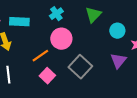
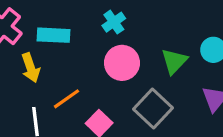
green triangle: (93, 15) -> (174, 61), moved
orange line: (40, 56) -> (67, 99), moved

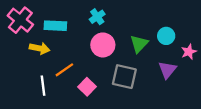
yellow arrow: (31, 68) -> (40, 48), turned -60
gray square: (153, 109) -> (124, 77), turned -30

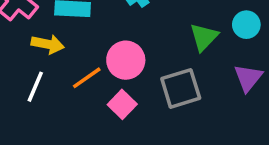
pink circle: (103, 45) -> (126, 60), moved
gray square: (124, 77) -> (181, 88), turned -30
white line: (43, 86) -> (35, 87), moved, turned 30

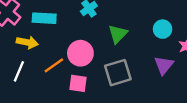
green triangle: (204, 37) -> (118, 34), moved
pink square: (122, 104) -> (78, 83), turned -36

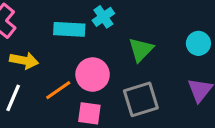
cyan rectangle: (44, 18) -> (69, 29), moved

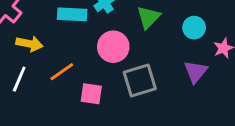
green triangle: (141, 50) -> (149, 17), moved
pink circle: (93, 75) -> (113, 47), moved

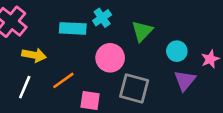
cyan circle: (194, 28) -> (177, 51), moved
gray square: (140, 81) -> (134, 88), turned 32

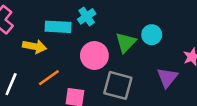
green triangle: (142, 31) -> (126, 42), moved
cyan circle: (177, 51) -> (152, 35), moved
yellow arrow: (34, 55) -> (35, 46), moved

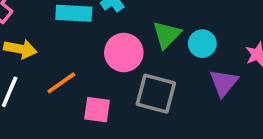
cyan circle: (152, 35) -> (202, 44), moved
yellow arrow: (35, 46) -> (20, 49), moved

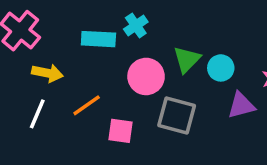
purple triangle: (224, 83) -> (241, 105), turned 36

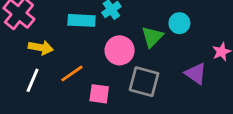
cyan circle: (221, 68) -> (179, 23), moved
purple triangle: (241, 105) -> (196, 73), turned 50

